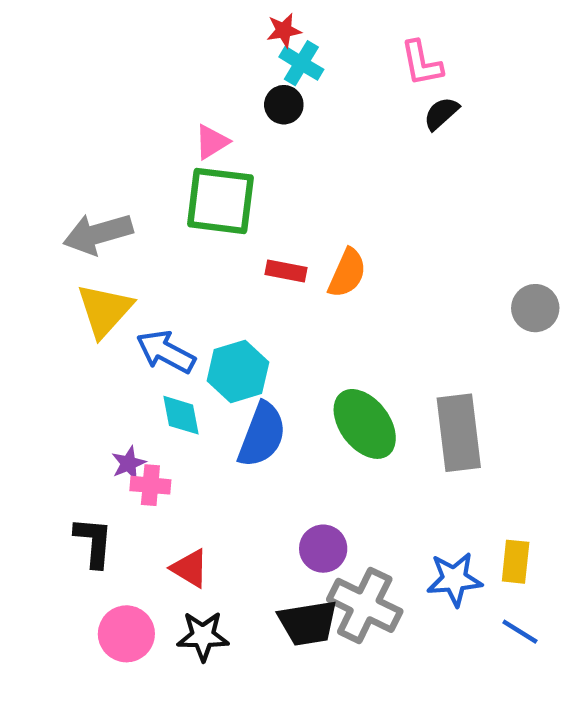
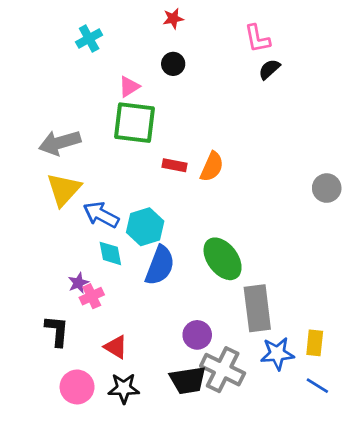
cyan cross: (301, 63) -> (89, 39), moved, turned 30
gray rectangle: (459, 433) -> (257, 308), moved
pink cross: (150, 485) -> (92, 296), turned -30

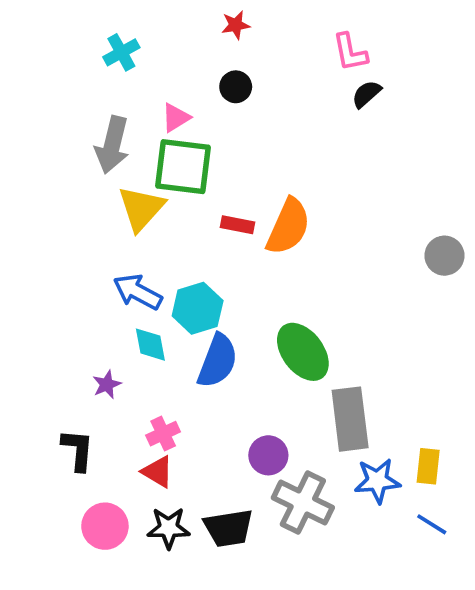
gray arrow: (60, 143) -> (112, 145), moved, turned -60
orange semicircle: (212, 167) -> (288, 227), size x1.4
yellow triangle: (64, 189) -> (141, 208), moved
pink cross: (92, 296) -> (163, 434), moved
black trapezoid: (188, 380) -> (228, 528), moved

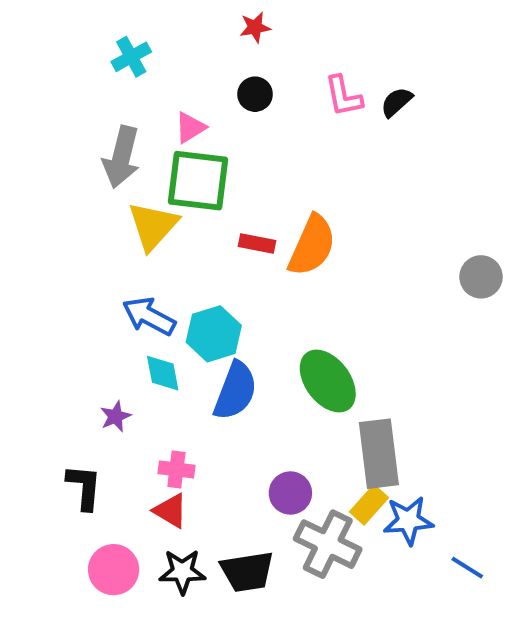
pink L-shape: (350, 52) -> (343, 96), moved
pink cross: (163, 434) -> (176, 469), turned 32
yellow rectangle: (428, 466) -> (369, 505), moved, turned 36

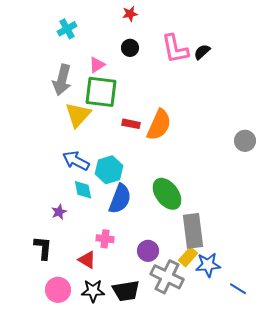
pink L-shape: (343, 96) -> (175, 49), size x1.4
pink cross: (176, 469) -> (105, 239), moved

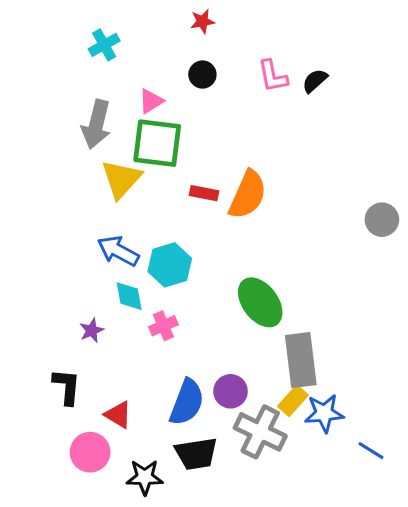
pink L-shape: (175, 49) -> (273, 76), size x0.7
blue semicircle: (120, 199) -> (187, 402), moved
pink cross: (105, 239) -> (163, 326), moved, turned -30
red triangle: (87, 260) -> (118, 415), moved
black star: (93, 291) -> (145, 477), moved

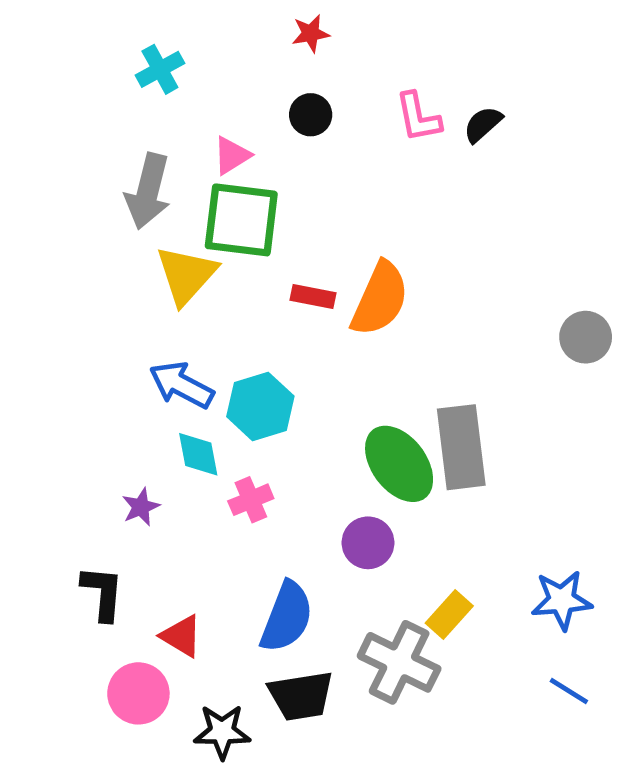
gray rectangle: (301, 360) -> (461, 447), moved
purple circle: (231, 391) -> (368, 543), moved
blue star: (324, 413) -> (562, 600), moved

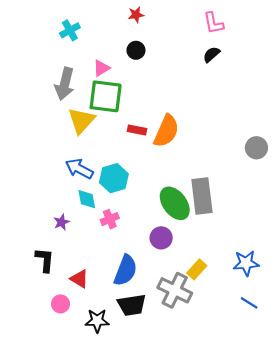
pink L-shape: (418, 117) -> (214, 23), moved
pink circle: (138, 693) -> (60, 304), size x0.7

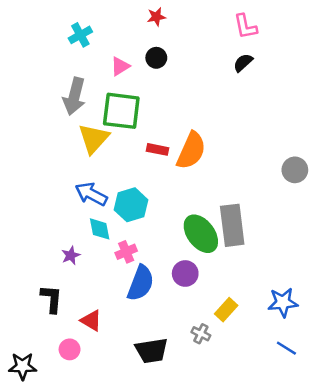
pink triangle: (101, 68) -> (120, 66), moved
blue semicircle: (125, 270) -> (141, 283), moved
gray cross: (175, 290) -> (201, 334), size x0.5
black star: (97, 321) -> (23, 366), moved

